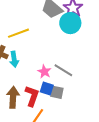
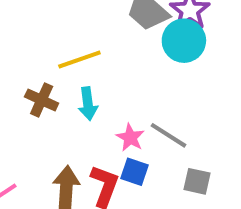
cyan arrow: (14, 59) -> (88, 104), moved
gray square: (57, 92) -> (197, 181), moved

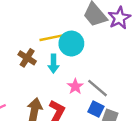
cyan circle: (184, 41) -> (71, 44), moved
blue square: (135, 172) -> (96, 109), moved

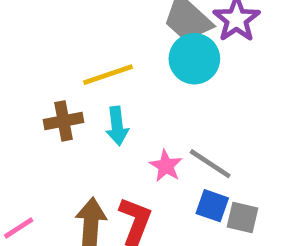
cyan circle: (71, 44) -> (194, 59), moved
brown cross: (27, 58) -> (63, 121), turned -36

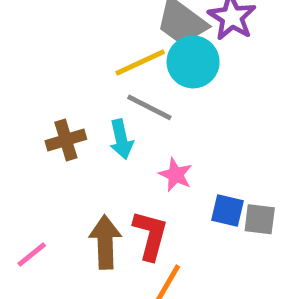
yellow line: (108, 75) -> (140, 62), moved
gray line: (210, 164) -> (149, 107), moved

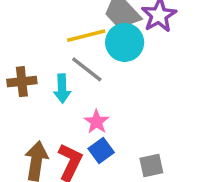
blue square: (227, 210) -> (101, 151), moved, turned 30
gray square: (260, 219) -> (151, 165), turned -30

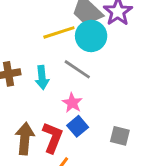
gray line: (87, 69) -> (77, 69), moved
gray square: (151, 165) -> (120, 136), turned 30

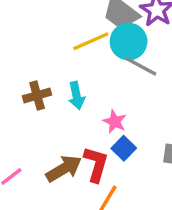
gray line: (77, 69) -> (141, 66), moved
brown arrow: (25, 138) -> (64, 169), turned 60

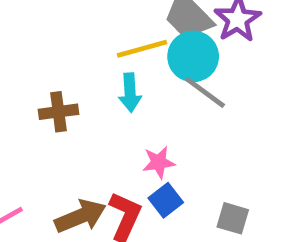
cyan arrow: (77, 96) -> (130, 93), moved
pink star: (115, 122) -> (159, 162), turned 30

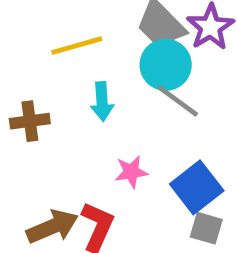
yellow line: (142, 49) -> (77, 46), moved
blue square: (166, 200) -> (197, 187), moved, size x1.5

